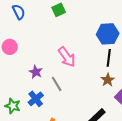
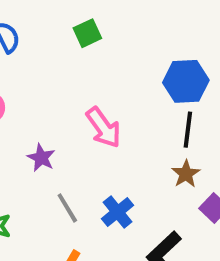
gray line: (57, 84) -> (67, 208), moved
blue cross: (36, 99) -> (118, 212), moved

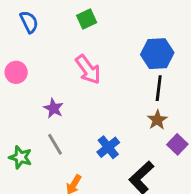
pink arrow: (103, 128) -> (88, 69), moved
gray line: (67, 208) -> (55, 144), moved

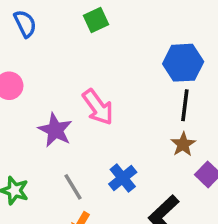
pink arrow: (88, 69) -> (98, 107), moved
purple star: (54, 108) -> (55, 130), size x1.4
gray line: (55, 144) -> (73, 187), moved

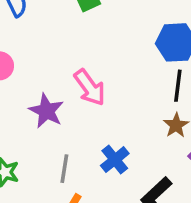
gray line: (73, 187) -> (64, 169), turned 40

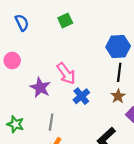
blue cross: (115, 160) -> (81, 96), moved

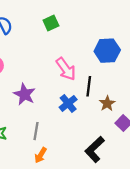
black line: (119, 72) -> (89, 86), moved
pink arrow: (66, 73) -> (66, 69), moved

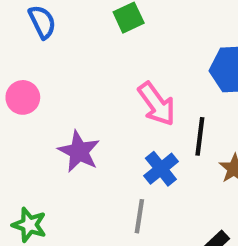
gray line: (36, 131) -> (139, 216), moved

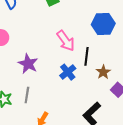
gray line: (139, 216) -> (27, 95), moved

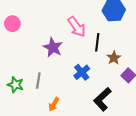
purple star: (28, 64) -> (53, 47), moved
blue cross: (68, 72) -> (82, 72), moved

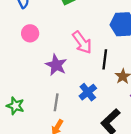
pink circle: (12, 24) -> (30, 33), moved
gray line: (38, 81) -> (56, 102), moved

